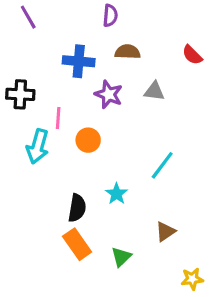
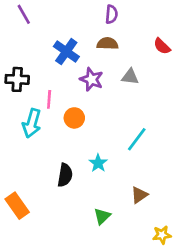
purple semicircle: (110, 16) -> (111, 14), moved
blue cross: (79, 61) -> (66, 52), turned 30
orange rectangle: (77, 244) -> (17, 206), moved

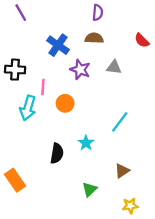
yellow star: (162, 235) -> (130, 206), moved

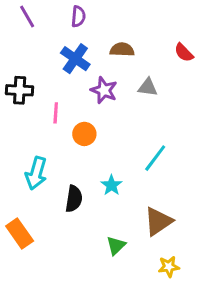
purple semicircle: (98, 13) -> (78, 16), moved
cyan arrow: (28, 108) -> (36, 173), moved
brown triangle: (122, 171) -> (158, 221), size x1.5

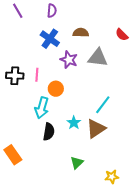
gray triangle: (148, 87) -> (98, 58), size x1.5
black cross: (20, 90) -> (15, 76), moved
cyan arrow: (36, 173) -> (42, 108), moved
brown triangle: (158, 221) -> (96, 129), moved

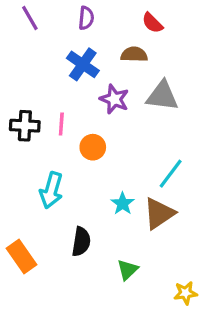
red semicircle: (122, 35) -> (152, 23), moved
cyan arrow: (42, 108) -> (51, 190), moved
black semicircle: (49, 132) -> (81, 242), moved

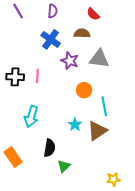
orange circle: (93, 147) -> (84, 90), moved
cyan line: (171, 174) -> (104, 106), turned -48
green triangle: (128, 270) -> (64, 166), moved

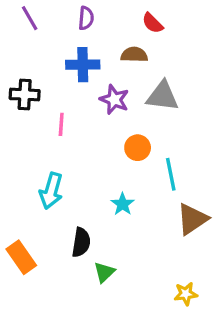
blue cross: (51, 39) -> (83, 65), turned -36
black cross: (15, 77) -> (25, 95), moved
brown triangle: (97, 131) -> (192, 219), moved

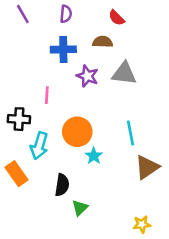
black cross: (25, 95) -> (19, 119), moved
orange circle: (138, 148) -> (77, 132), moved, size x1.5
orange rectangle: (21, 257) -> (16, 174), moved

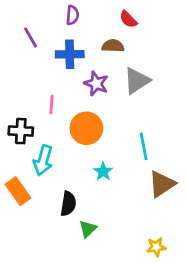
purple line: (23, 14) -> (31, 37), moved
gray triangle: (124, 73) -> (137, 81), turned -40
orange circle: (77, 132) -> (86, 128), moved

